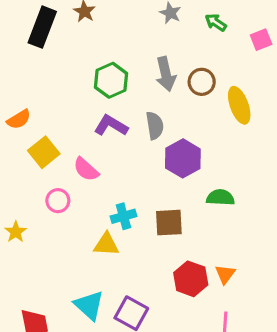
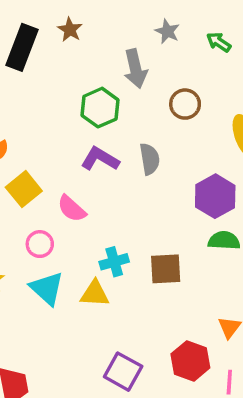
gray arrow: (166, 74) -> (135, 69), moved
brown circle: (202, 82) -> (185, 104), moved
purple hexagon: (183, 158) -> (215, 196), moved
red hexagon: (191, 279) -> (190, 361), moved
cyan triangle: (89, 305) -> (47, 288), moved

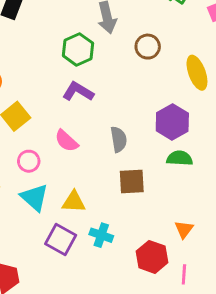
gray semicircle: (150, 159) -> (119, 139), moved
pink semicircle: (72, 209) -> (66, 141), moved
cyan cross: (114, 262) -> (101, 235), moved, turned 35
purple square: (123, 372) -> (61, 240), moved

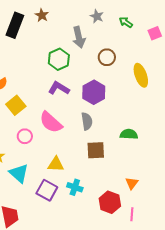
purple hexagon: (172, 122) -> (94, 92), moved
pink semicircle: (66, 141) -> (51, 122), size x1.4
cyan triangle: (35, 197) -> (19, 173), moved

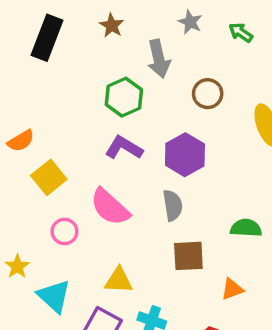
brown star: (42, 15) -> (112, 26), moved
orange triangle: (132, 183) -> (232, 289), moved, turned 32

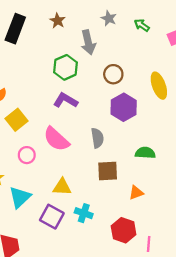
brown circle: (208, 94) -> (113, 74), moved
purple hexagon: (185, 155) -> (124, 107), moved
cyan triangle: (54, 296) -> (20, 197), turned 35

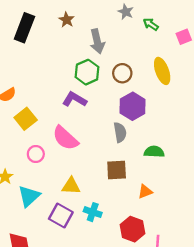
gray star: (109, 18) -> (126, 12), moved
green hexagon: (65, 67) -> (87, 72), moved
yellow ellipse: (159, 86) -> (162, 71), moved
gray semicircle: (97, 138) -> (120, 132), moved

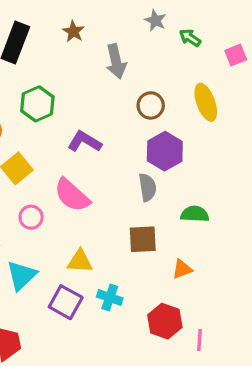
green hexagon: (87, 72) -> (37, 104), moved

